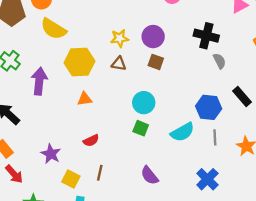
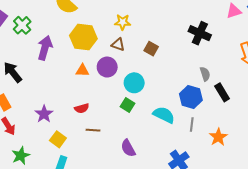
purple circle: (153, 37) -> (107, 67), moved
gray semicircle: (219, 61) -> (205, 74), moved
cyan semicircle: (182, 132) -> (164, 115), turned -135
brown line: (100, 173) -> (93, 130), moved, turned 72

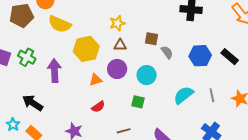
gray semicircle: (205, 74) -> (167, 52), moved
blue hexagon: (191, 97) -> (200, 56), moved
green square: (128, 105) -> (138, 102), moved
red semicircle: (82, 108) -> (98, 107), moved
cyan semicircle: (164, 115) -> (184, 95), turned -45

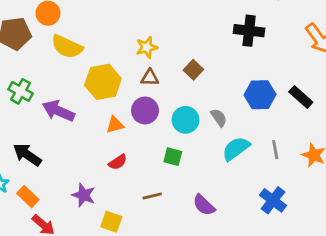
brown square: (151, 39) -> (193, 70), turned 32
gray semicircle: (167, 52) -> (219, 118), moved
purple arrow: (54, 71) -> (58, 111), turned -65

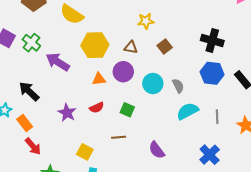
black cross: (249, 31) -> (212, 40), moved
yellow star: (147, 47) -> (146, 21), moved
green square: (173, 157) -> (127, 110), moved
purple star: (84, 195) -> (67, 113), moved

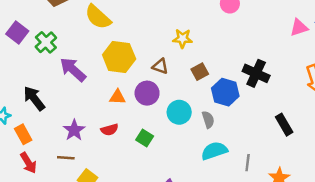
blue hexagon: (212, 73) -> (225, 92), moved
brown line: (119, 137) -> (66, 158), moved

